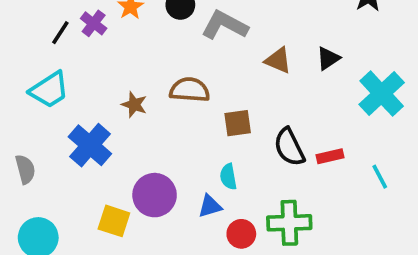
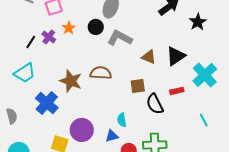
black triangle: (328, 58) -> (176, 56), size x1.5
brown star: (134, 105) -> (71, 81), size x1.6
brown square: (238, 123) -> (138, 86), moved
red rectangle: (330, 156) -> (177, 91), moved

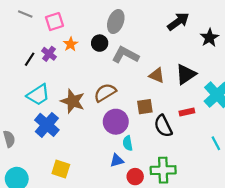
cyan trapezoid: (25, 73) -> (38, 95), moved
brown semicircle: (101, 73) -> (105, 93), turned -35
purple circle: (82, 130) -> (116, 122), moved

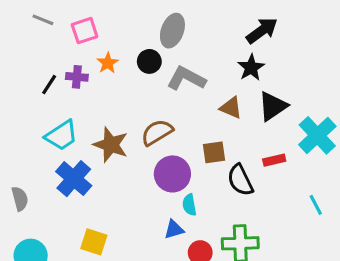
black star: (209, 38) -> (251, 68), moved
purple cross: (49, 54) -> (77, 77), turned -32

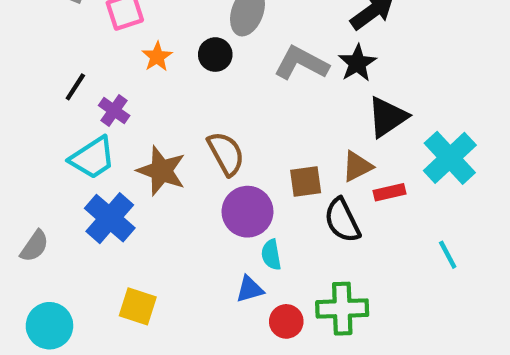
purple cross: (77, 77) -> (114, 110), moved, turned 30
gray L-shape: (186, 78) -> (301, 63), moved
brown triangle: (231, 108) -> (357, 166), moved, turned -50
brown semicircle: (157, 132) -> (226, 154), turned 92
gray semicircle: (20, 199) -> (34, 246), turned 50

